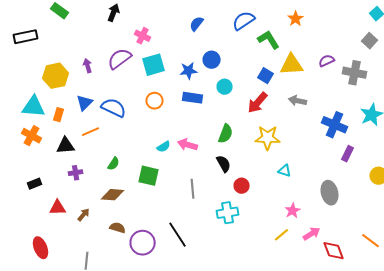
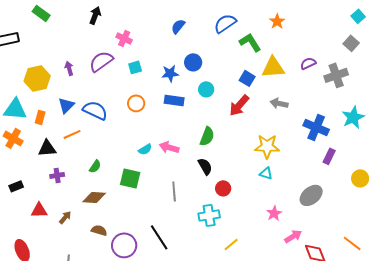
cyan square: (154, 65) -> (135, 67), size x0.6
gray cross: (355, 73) -> (336, 75), turned -30
yellow star: (268, 138) -> (267, 146), moved
gray ellipse: (330, 193) -> (311, 195), turned 65
yellow line: (282, 235) -> (231, 244), moved

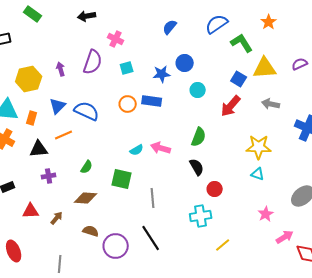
black arrow: (95, 15) -> (87, 16), turned -120
purple semicircle: (101, 61) -> (93, 62), turned 145
blue rectangle: (174, 100) -> (152, 101), moved
gray line: (174, 191) -> (153, 198), moved

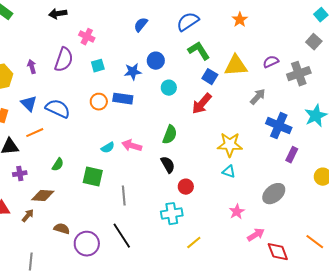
green L-shape: (242, 43) -> (199, 51), moved
gray arrow: (271, 104) -> (258, 97), moved, turned 120
blue triangle: (58, 106) -> (29, 104), turned -30
brown diamond: (86, 198) -> (43, 196), moved

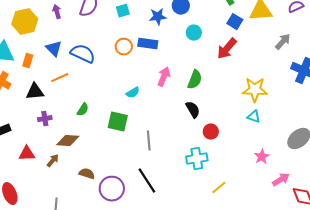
pink arrow: (132, 146) -> (164, 77), moved, turned 96

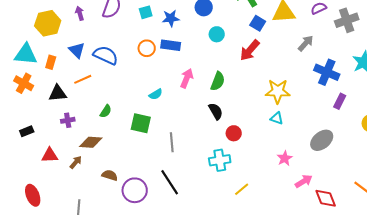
blue star: (158, 17) -> (171, 18), moved

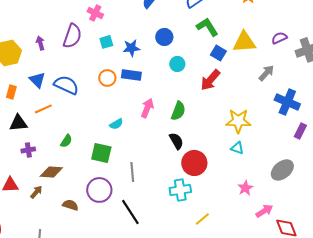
red circle: (234, 133) -> (194, 163), size x1.6
purple circle: (135, 190) -> (99, 190), moved

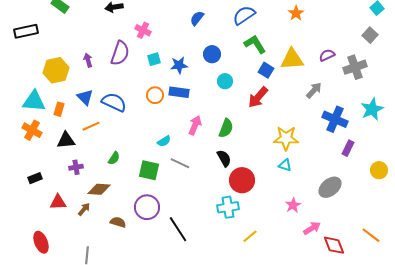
gray line: (132, 172) -> (180, 163), moved, turned -60

